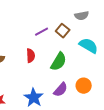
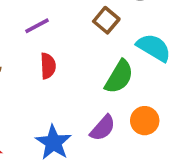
purple line: (42, 32) -> (37, 26), moved
green semicircle: (59, 62) -> (119, 77), moved

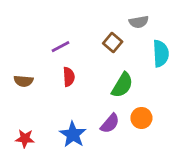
cyan semicircle: (154, 48) -> (161, 54), moved, turned 56

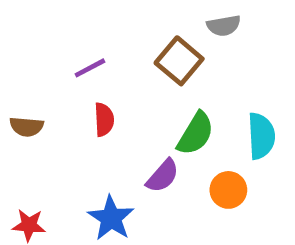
brown square: (113, 43) -> (179, 61), size x1.4
cyan semicircle: (161, 54) -> (261, 136), moved
purple semicircle: (110, 123) -> (163, 176), moved

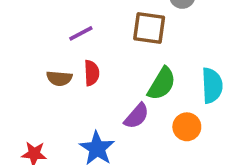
brown square: (179, 61) -> (149, 28), turned -32
brown semicircle: (27, 127) -> (59, 78), moved

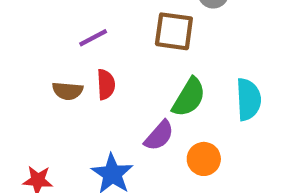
orange circle: (187, 127) -> (204, 159), moved

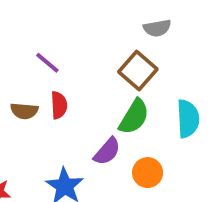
brown square: (174, 31) -> (138, 70), moved, turned 33
purple line: (93, 38) -> (47, 63), turned 68

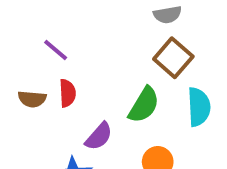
brown square: (138, 70) -> (173, 58), moved
purple semicircle: (107, 151) -> (99, 136), moved

